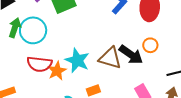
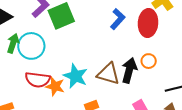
black arrow: (131, 55) -> (129, 70), turned -110
orange star: (57, 71) -> (55, 86), turned -30

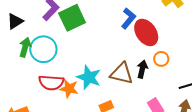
red ellipse: (148, 23) -> (146, 32), moved, turned -36
black arrow: (129, 70) -> (142, 69), size x0.7

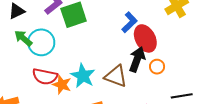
green arrow: (25, 47) -> (23, 38), turned -72
black arrow: (142, 69) -> (137, 59), moved, size x1.4

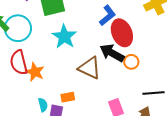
black arrow: (137, 59) -> (112, 53), turned -85
red semicircle: (45, 76) -> (19, 62), turned 60
cyan star: (83, 76) -> (64, 37), moved

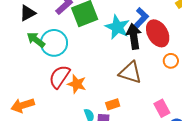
cyan star: (64, 37) -> (117, 27), moved
black arrow: (112, 53) -> (134, 36), moved, turned 60
red semicircle: (19, 62) -> (59, 77), turned 55

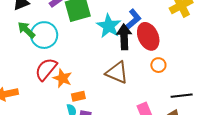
orange rectangle: (113, 104) -> (78, 96), moved

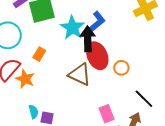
red ellipse: (148, 36) -> (97, 56), moved
orange rectangle: (78, 96) -> (39, 54), moved, turned -48
black line: (182, 96) -> (144, 99), turned 50

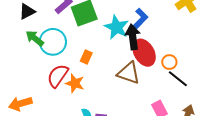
black line: (144, 99) -> (178, 79), moved

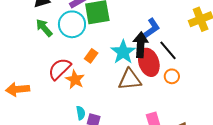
cyan star: (117, 27) -> (123, 52), moved
cyan circle: (53, 42) -> (72, 24), moved
brown triangle: (129, 73) -> (130, 79), turned -35
black line: (178, 79) -> (168, 50), moved

